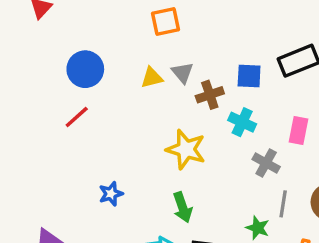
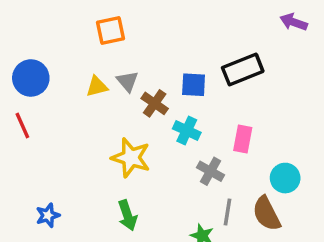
brown cross: (210, 95) -> (155, 103), turned -36
red line: (77, 117) -> (22, 125), turned -72
blue star: (111, 194) -> (48, 215), moved

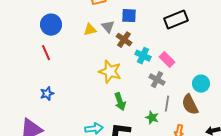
blue square: (194, 85) -> (129, 16), moved
pink rectangle: (243, 139) -> (167, 60), moved, turned -56
blue star: (48, 215) -> (47, 94), moved
green arrow: (127, 215) -> (120, 102), moved

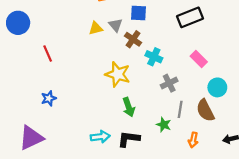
blue circle: (51, 25) -> (18, 23), moved
pink rectangle: (167, 60) -> (199, 59), moved
gray cross: (157, 80) -> (169, 83), turned 35

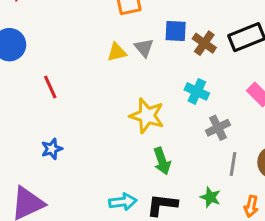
brown cross: (133, 39) -> (204, 43), moved
green star: (164, 125) -> (210, 197), moved

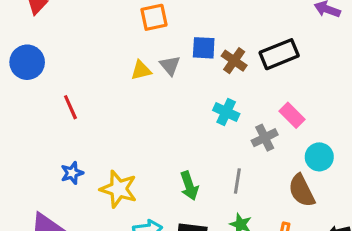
yellow star: (147, 116) -> (119, 189), moved
gray cross: (218, 128) -> (265, 138), moved
gray line: (233, 164) -> (237, 181), moved

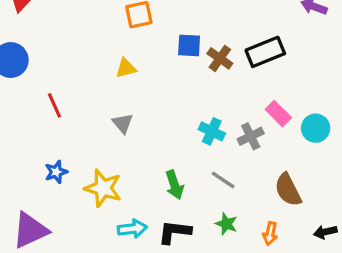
gray triangle: (170, 65) -> (123, 123), moved
cyan cross: (226, 112) -> (212, 131), moved
cyan circle: (319, 157) -> (316, 128), moved
gray line: (237, 181) -> (223, 180), turned -65

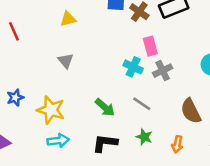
red line: (54, 105) -> (14, 31), moved
pink rectangle: (278, 114) -> (150, 46), moved, turned 30
green arrow: (174, 185) -> (105, 107), turned -30
cyan arrow: (132, 229) -> (58, 141), moved

